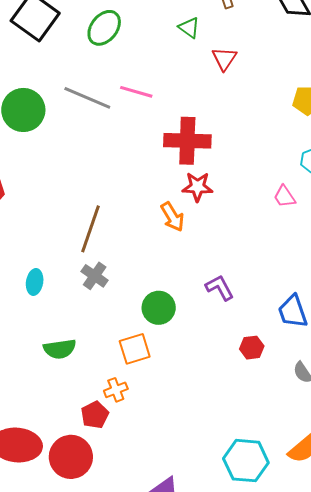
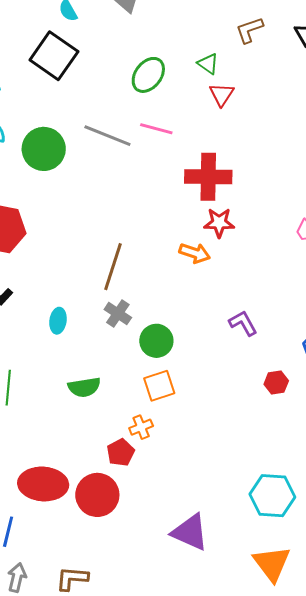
green ellipse: (104, 28) -> (148, 75), moved
red triangle: (224, 59) -> (222, 94), moved
orange arrow: (172, 217) -> (195, 253), turned -40
green circle: (159, 308) -> (156, 341), moved

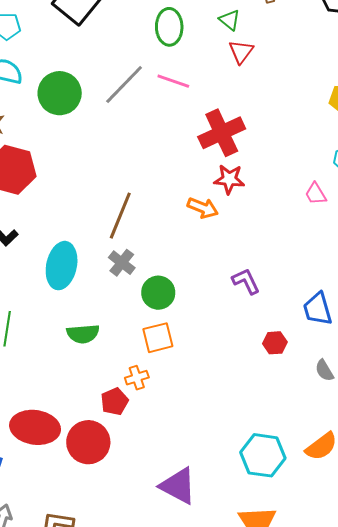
green ellipse: (148, 75) -> (169, 27), turned -42
gray line: (107, 136) -> (124, 85), turned -72
red cross: (208, 177) -> (222, 133), turned -30
cyan ellipse: (58, 321) -> (62, 266), size x1.8

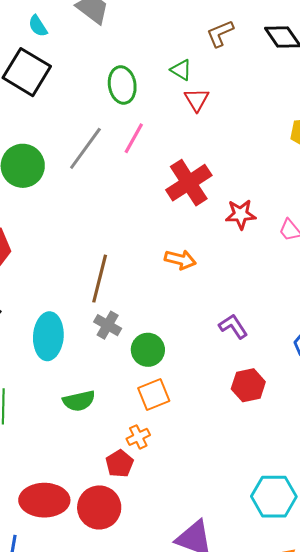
pink line: (173, 81) -> (134, 138), turned -72
red star: (229, 179) -> (241, 214), moved
red hexagon: (275, 343) -> (248, 385), moved, size x1.4

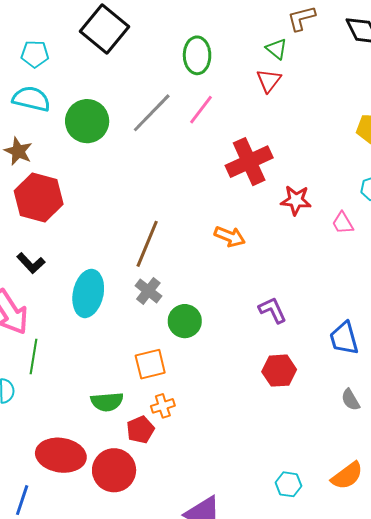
green triangle: (181, 70) -> (277, 49), moved
orange square: (154, 394) -> (150, 364), moved
green semicircle: (79, 401) -> (107, 402), moved
cyan hexagon: (274, 497) -> (289, 484), size x0.6

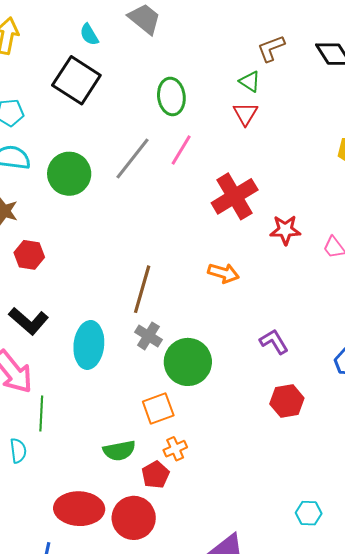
red hexagon: (39, 197) -> (29, 255), size x0.6
black L-shape: (31, 263) -> (29, 321), size x1.4
green circle: (185, 321) -> (188, 362), size x1.4

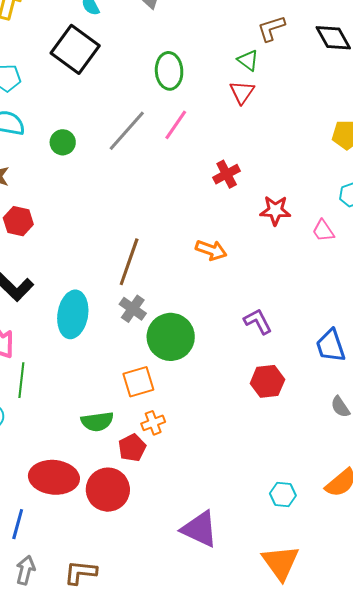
green circle: (69, 174) -> (63, 142), size x0.6
red cross: (235, 196) -> (227, 174), size x0.6

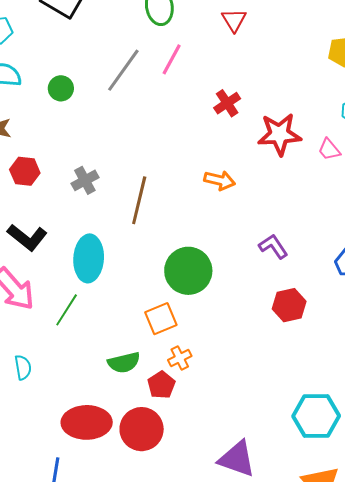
red star: (275, 210) -> (279, 134), size x1.4
gray cross: (133, 309) -> (85, 180), moved, turned 32
green line: (21, 380) -> (67, 310), moved, turned 32
cyan hexagon: (283, 494) -> (316, 416), size x1.8

